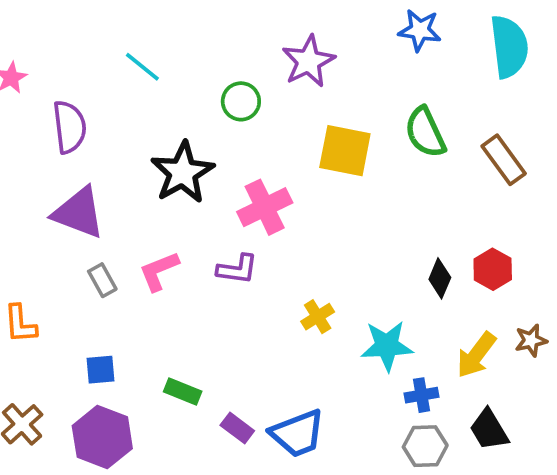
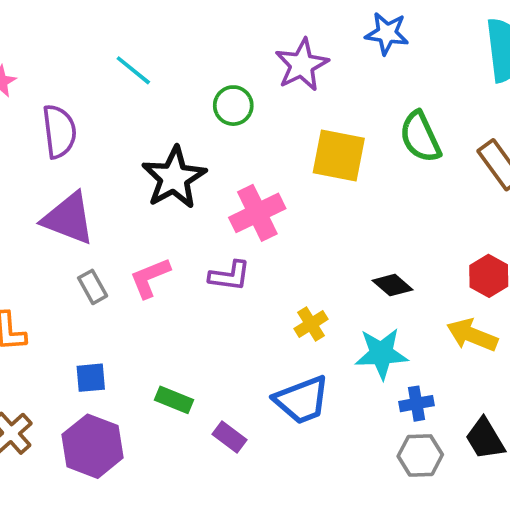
blue star: (420, 30) -> (387, 33), moved
black diamond: (440, 278) -> (392, 285), moved, turned -72
yellow arrow: (476, 355) -> (472, 335), moved, turned 75
blue trapezoid: (297, 433) -> (302, 400), moved

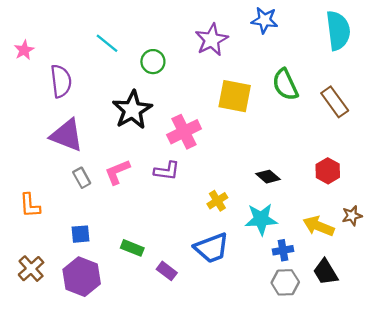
green circle: (233, 106) -> (153, 62), moved
yellow arrow: (472, 335) -> (319, 226), moved

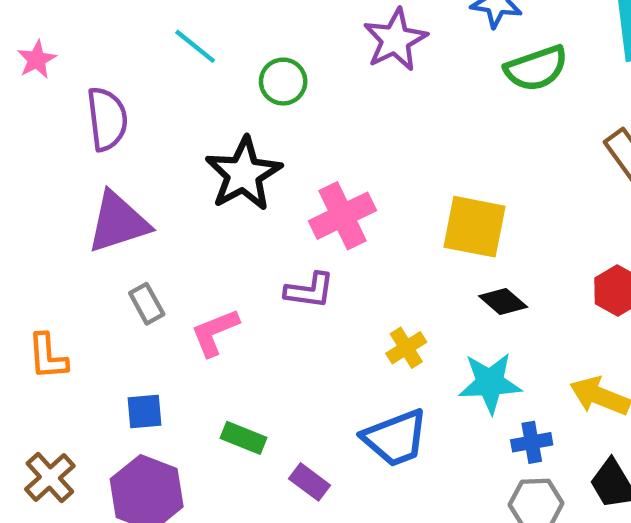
green semicircle: (285, 85) -> (536, 68), moved, turned -84
yellow square: (235, 96) -> (475, 227), moved
purple triangle: (67, 135) -> (118, 222), turned -39
pink L-shape: (117, 172) -> (215, 332), moved

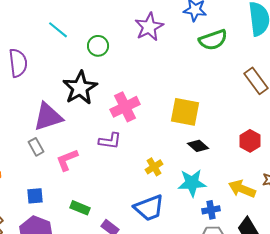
purple triangle: (118, 222) -> (48, 117), moved

